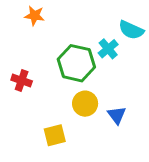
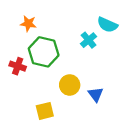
orange star: (35, 16) -> (28, 24), moved
green hexagon: (76, 63) -> (44, 52), moved

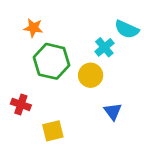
red cross: (18, 66) -> (21, 104), moved
yellow circle: (70, 85) -> (91, 75), moved

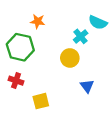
orange star: (33, 28) -> (38, 21), moved
green hexagon: (52, 61) -> (20, 47), moved

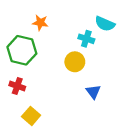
cyan cross: (81, 36) -> (86, 39), turned -32
yellow square: (41, 101) -> (31, 116), moved, turned -35

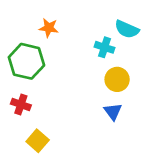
yellow circle: (75, 62) -> (117, 79), moved

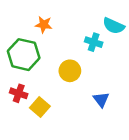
yellow circle: (117, 79) -> (70, 71), moved
yellow square: (38, 141) -> (40, 107), moved

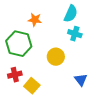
cyan semicircle: (114, 26) -> (71, 14), moved, turned -90
red cross: (19, 93) -> (15, 75), turned -32

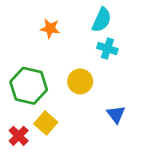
green hexagon: (19, 44) -> (29, 86), moved
red cross: (15, 75) -> (19, 136), moved, turned -32

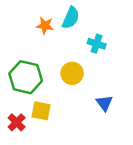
cyan semicircle: (102, 20) -> (71, 18), moved
yellow square: (46, 123) -> (41, 111), turned -30

